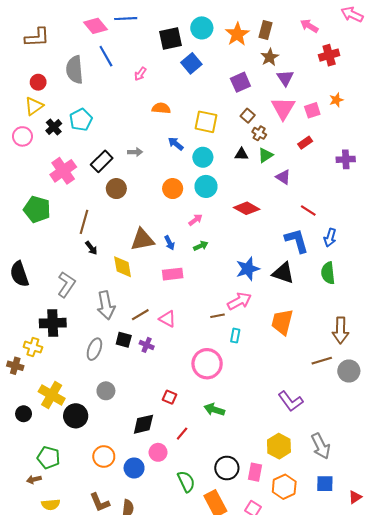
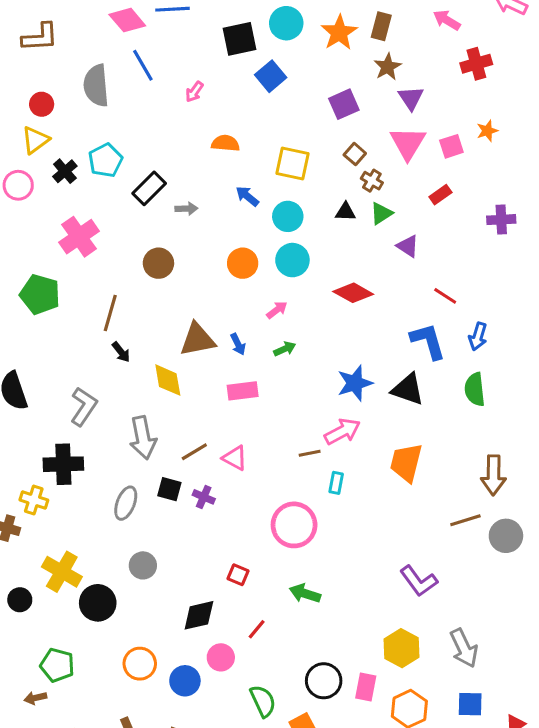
black rectangle: (102, 161) -> (149, 188), moved

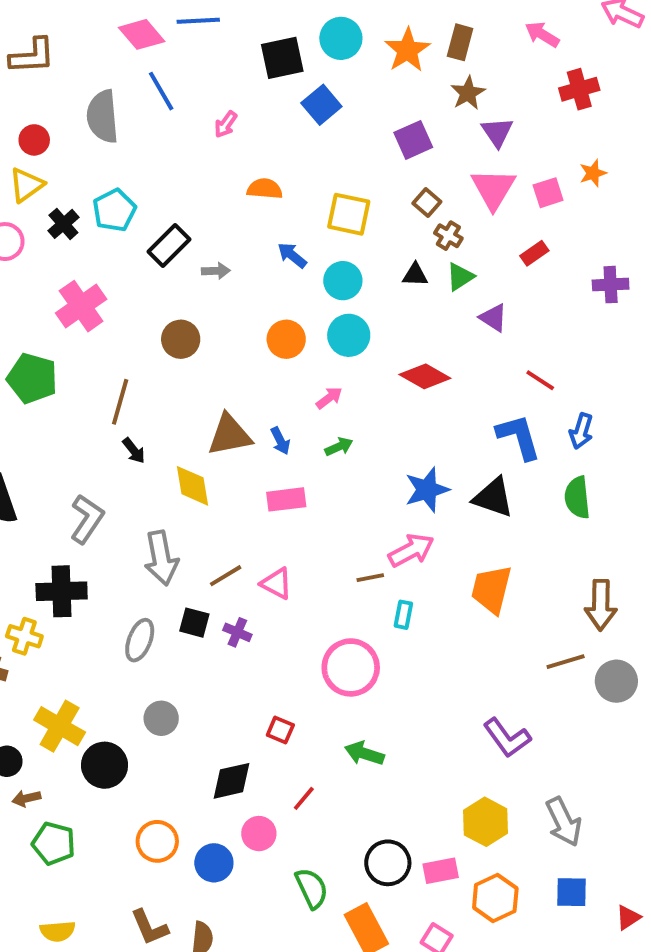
pink rectangle: (366, 687) -> (441, 871), turned 68
brown arrow: (35, 698) -> (26, 798), moved

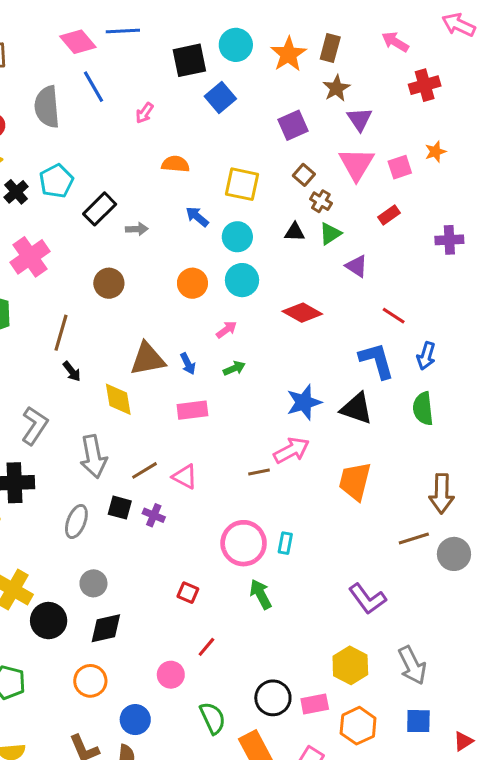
cyan rectangle: (403, 615) -> (285, 543), moved
green arrow: (364, 753) -> (261, 594), moved, turned 44
black diamond: (232, 781) -> (106, 628), moved
blue circle: (214, 863) -> (135, 720), moved

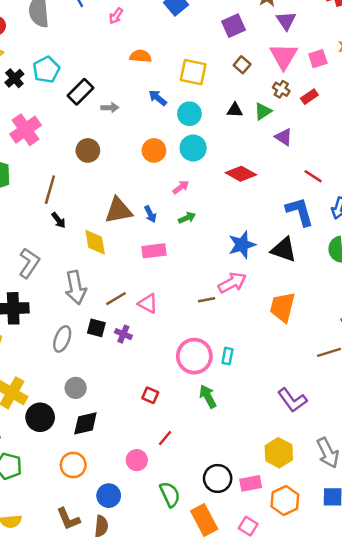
brown cross: (321, 201) -> (281, 89), moved

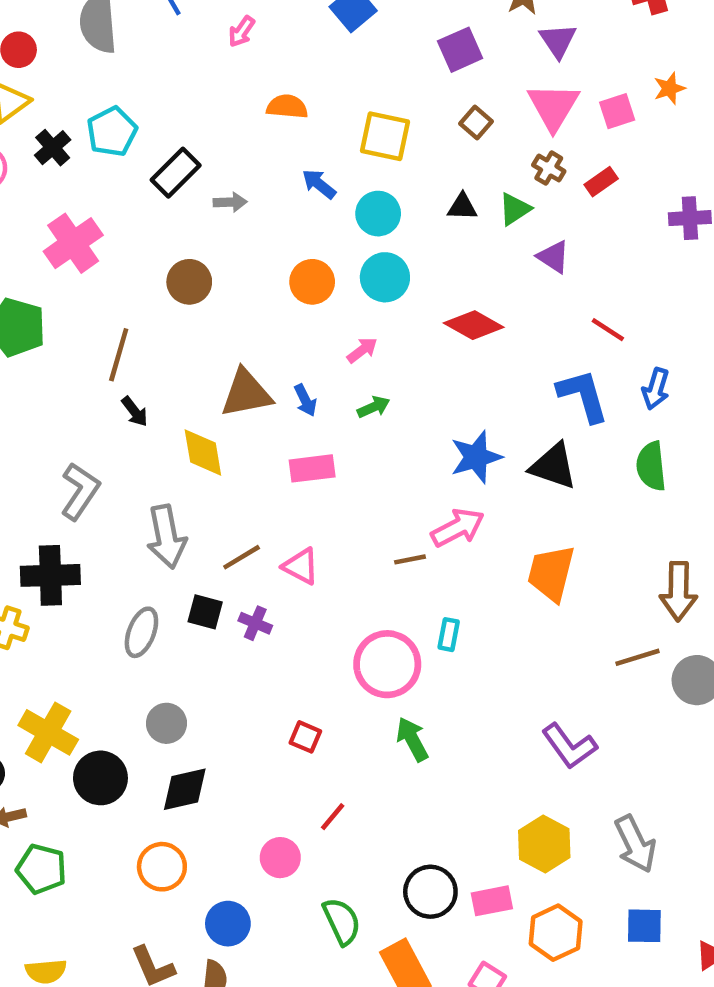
cyan rectangle: (227, 356) -> (449, 635), moved

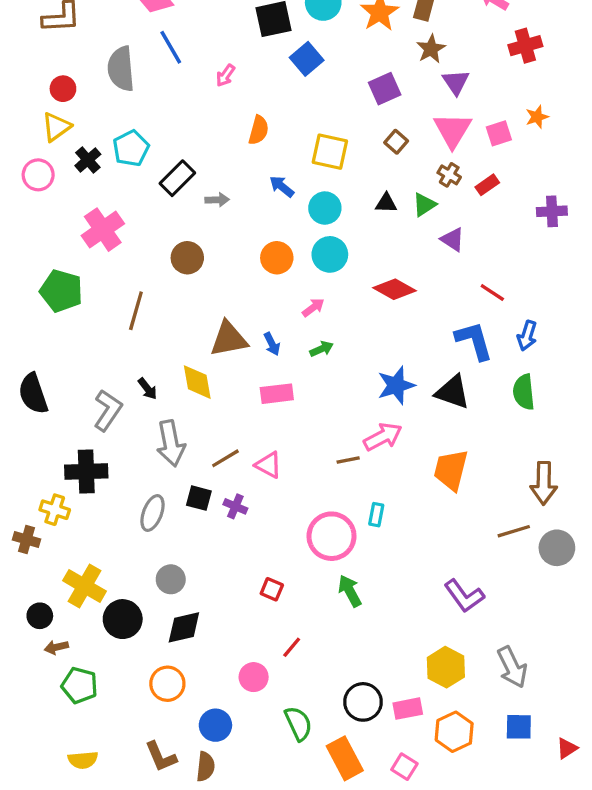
orange semicircle: (287, 107) -> (259, 130), turned 100
black arrow: (135, 412) -> (148, 389), moved

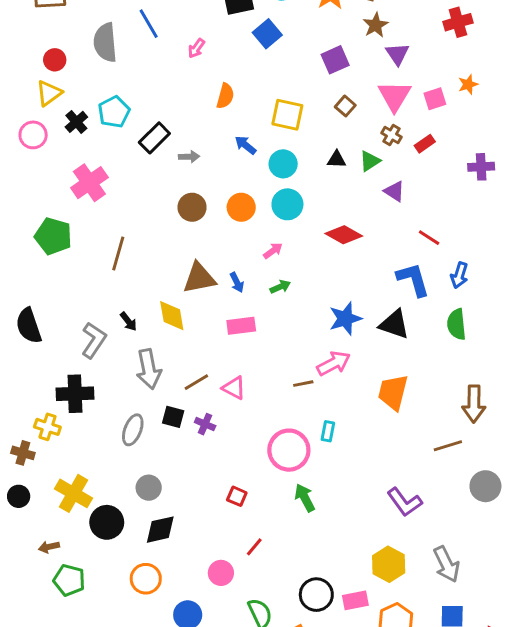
brown circle: (187, 258) -> (192, 207), moved
gray circle: (557, 548) -> (485, 486), moved
black circle: (40, 616) -> (19, 496), moved

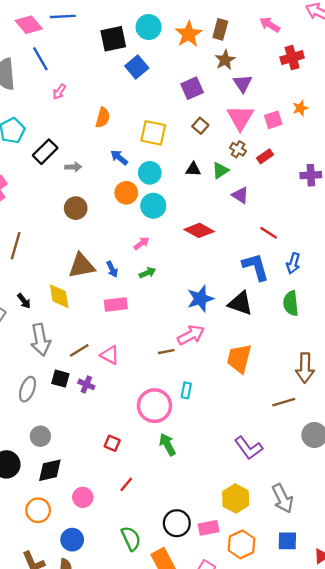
pink arrow: (196, 48) -> (59, 92), moved
orange circle: (241, 207) -> (126, 193), moved
pink circle: (221, 573) -> (83, 497), moved

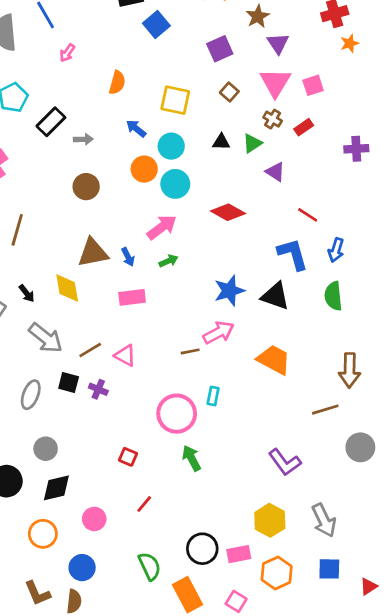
orange star: (300, 108) -> (350, 43), moved
pink arrow: (142, 243) -> (162, 227), size x1.6
gray arrow: (40, 340) -> (46, 338), turned -40
orange trapezoid: (239, 359) -> (274, 360), turned 104

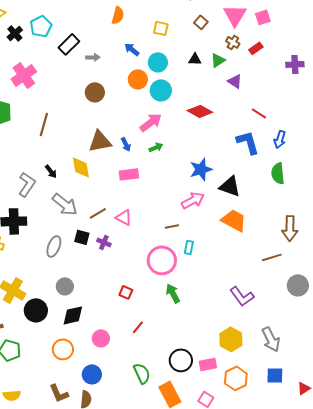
yellow square: (175, 100) -> (161, 28), size x0.7
black triangle: (275, 296) -> (230, 186), moved
brown line: (190, 351) -> (172, 226), moved

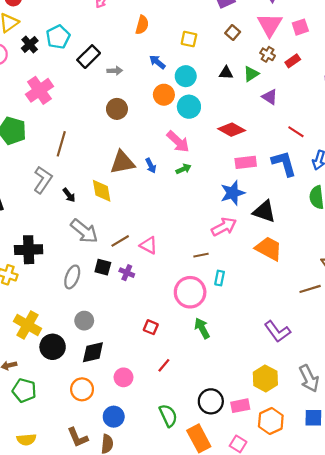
pink arrow: (151, 122) -> (178, 142), turned 80
pink rectangle: (129, 174) -> (246, 162), moved
gray L-shape: (27, 184) -> (43, 180), moved

